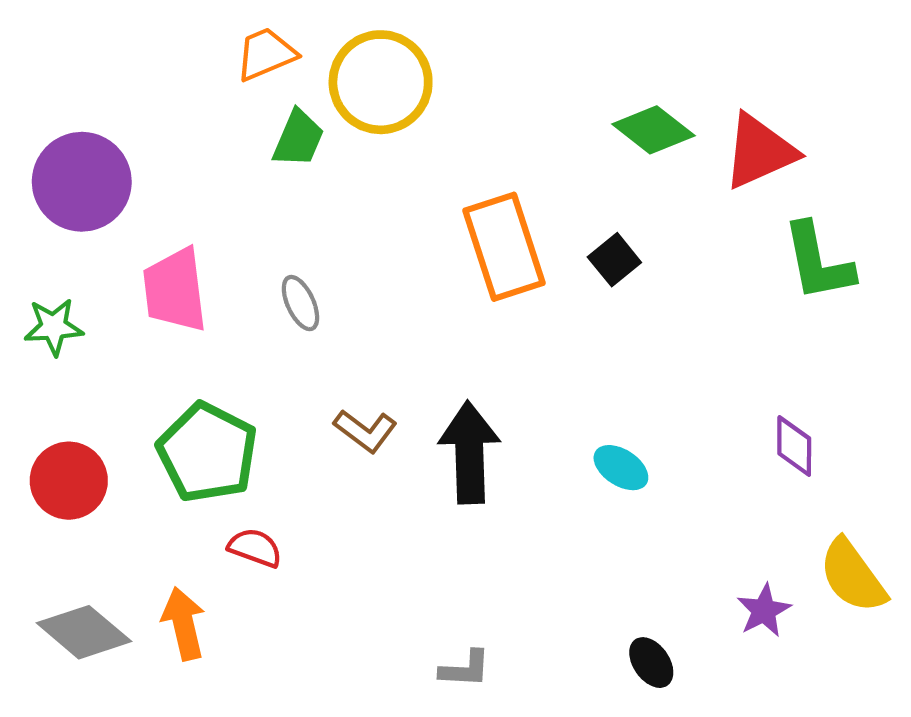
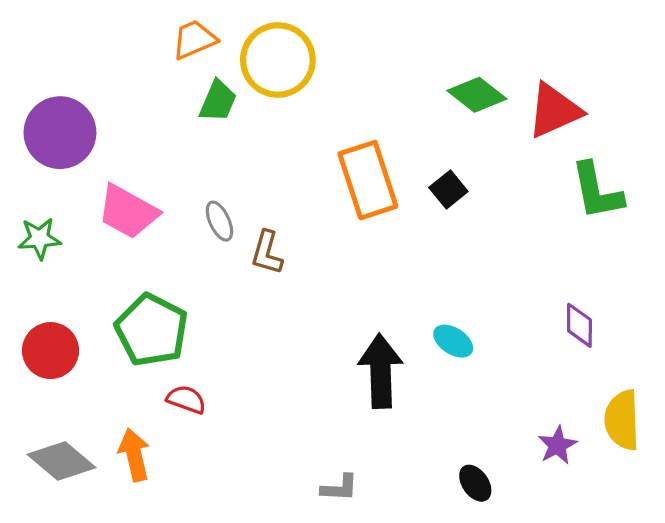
pink trapezoid: (175, 290) -> (128, 212), turned -54
brown L-shape: (365, 431) -> (267, 253), moved, turned 69
black arrow: (469, 452) -> (381, 371), moved
yellow semicircle: (853, 576) -> (622, 420), turned 34

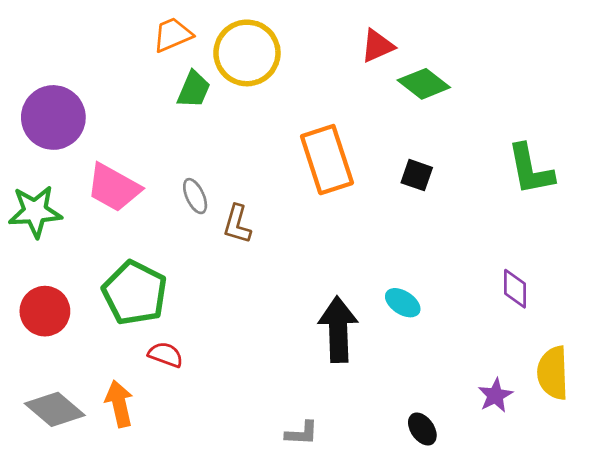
red triangle: (554, 111) -> (377, 46), moved, size x0.7
black square: (448, 189) -> (417, 175), moved, turned -32
green star: (39, 238) -> (35, 211), size x1.4

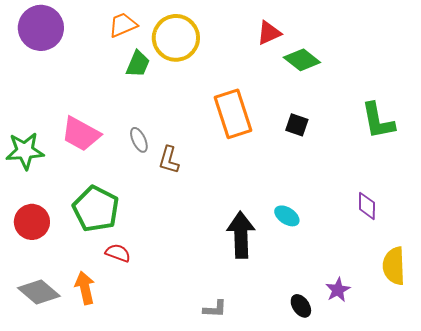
purple circle: (53, 117) -> (41, 28), moved
purple star: (495, 395) -> (338, 290), moved

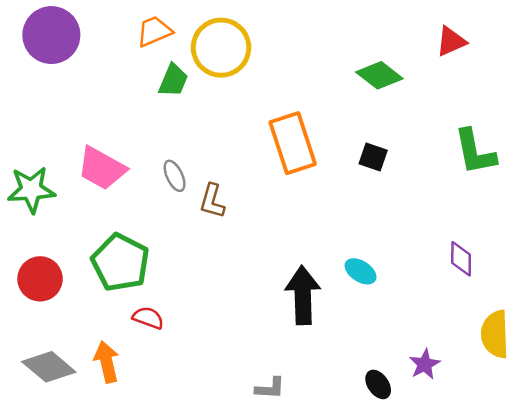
red triangle: (269, 33) -> (451, 41), moved

